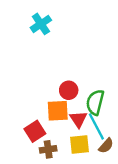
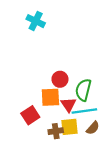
cyan cross: (41, 24) -> (36, 21), turned -30
cyan line: (96, 126) -> (84, 111), turned -70
brown cross: (48, 149) -> (56, 131), moved

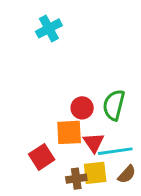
cyan cross: (36, 21) -> (49, 28), turned 36
green semicircle: (83, 90) -> (114, 105), moved

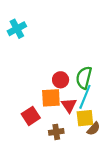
cyan cross: (49, 28) -> (17, 29), moved
cyan line: (115, 151) -> (85, 97), moved, turned -60
yellow square: (95, 173) -> (85, 118), moved

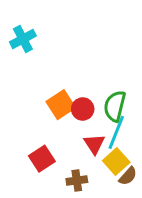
orange square: (51, 98) -> (61, 105), moved, turned -30
yellow square: (85, 118) -> (116, 161), turned -36

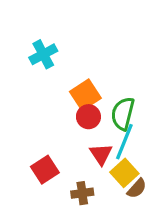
cyan cross: (23, 39) -> (43, 54), moved
orange square: (61, 105) -> (85, 95), moved

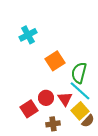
red circle: (88, 117) -> (46, 98), moved
cyan line: (124, 142) -> (80, 91), turned -70

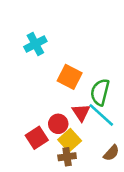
orange square: (55, 61) -> (70, 77), turned -30
red triangle: (65, 99) -> (81, 112), moved
yellow square: (80, 111) -> (70, 140), moved

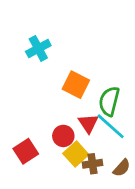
red square: (37, 138) -> (26, 151), moved
brown cross: (67, 157) -> (93, 164), moved

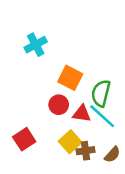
red triangle: (88, 123) -> (82, 114), turned -48
red circle: (63, 136) -> (59, 105), moved

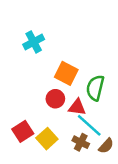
cyan line: (102, 116) -> (89, 125), moved
yellow square: (70, 142) -> (47, 139), moved
brown cross: (86, 151) -> (81, 142), turned 35

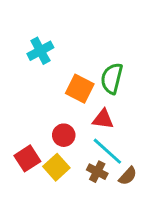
green semicircle: (95, 88) -> (112, 78), moved
red circle: (55, 99) -> (64, 135), moved
red triangle: (77, 107) -> (103, 119), moved

